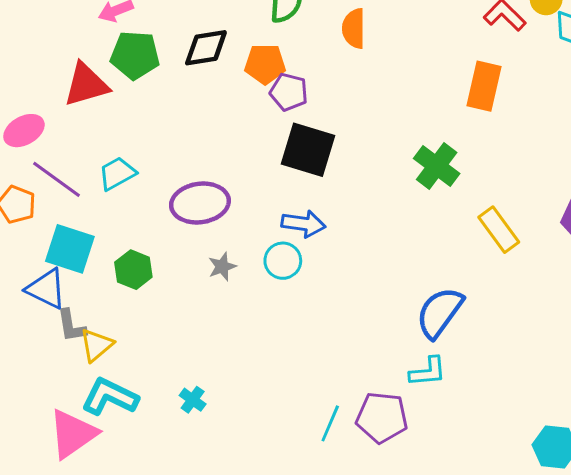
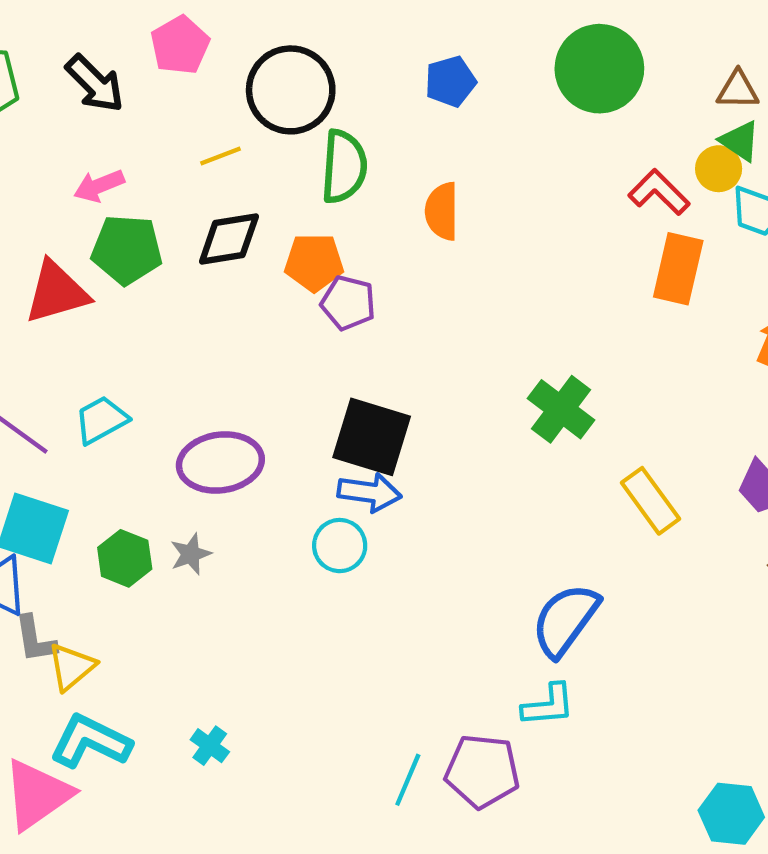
orange rectangle: (484, 86) -> (678, 269), moved
black square: (308, 150) -> (372, 437), moved
gray star: (222, 267) -> (191, 554), moved

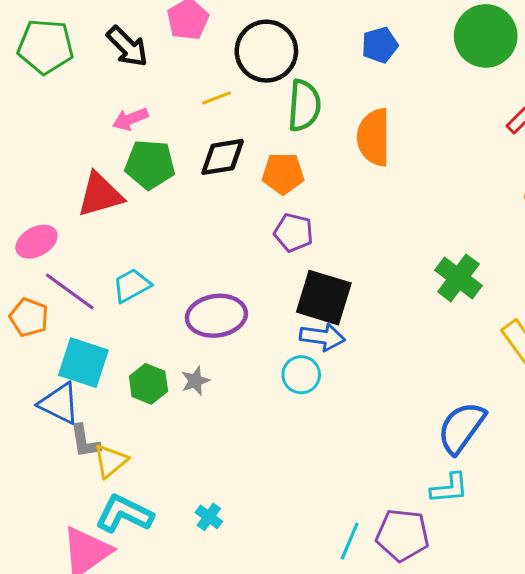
orange semicircle: (442, 211) -> (374, 137), size x1.4
purple pentagon: (348, 303) -> (294, 233), moved

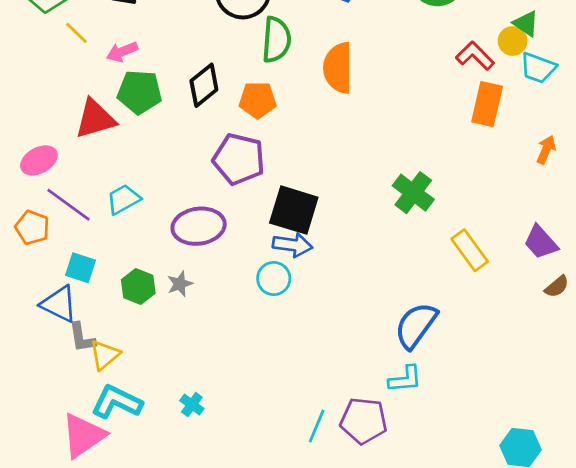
yellow line: (216, 98) -> (76, 33), moved, turned 65
black diamond: (223, 157) -> (204, 85), turned -30
purple pentagon: (294, 233) -> (239, 159), moved, size x1.5
cyan square: (83, 363) -> (81, 268), size x0.7

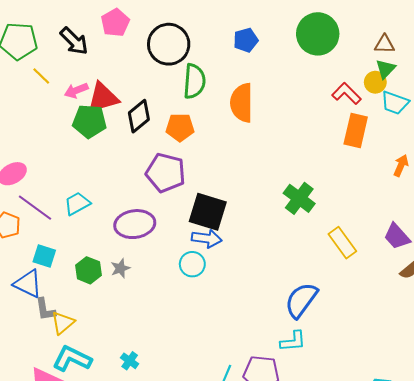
green triangle: (526, 24) -> (386, 69), turned 40
red triangle: (95, 119) -> (103, 98), moved

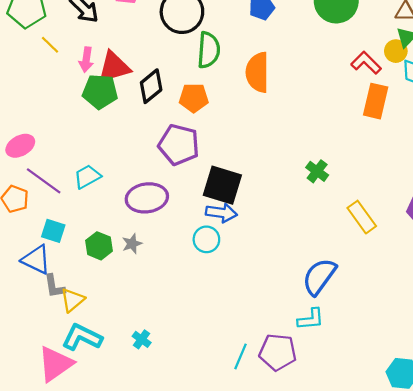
pink arrow: (76, 90) -> (86, 60), turned -60
green cross: (299, 198) -> (317, 171), size x0.7

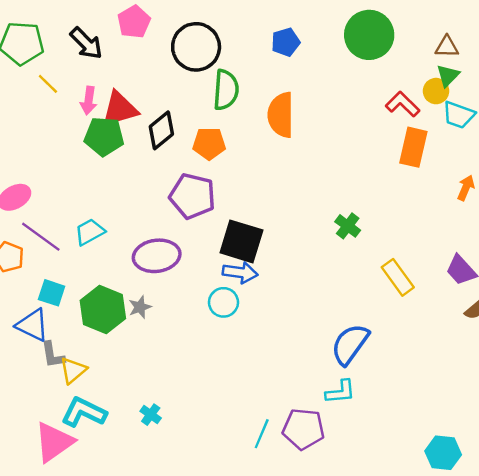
green hexagon: (99, 246) -> (103, 310), size x1.5

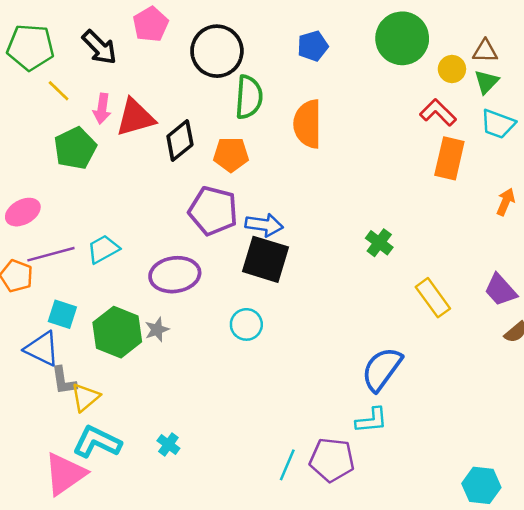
yellow circle: (436, 91) -> (452, 69), moved
green pentagon: (104, 136) -> (75, 148), moved, turned -30
purple line: (41, 237) -> (51, 254), turned -51
blue arrow: (240, 273) -> (264, 225), moved

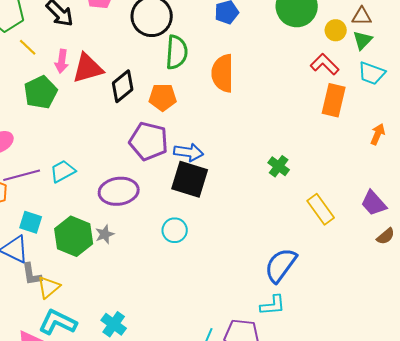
cyan cross: (168, 445) -> (114, 324), size x1.4

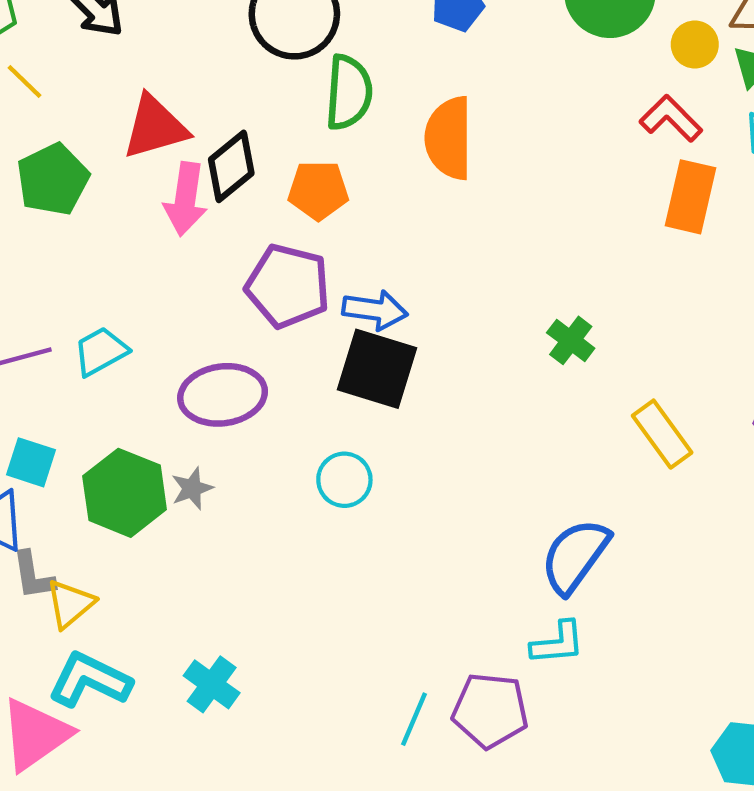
pink arrow: (62, 61) -> (186, 199), moved, size x1.4

